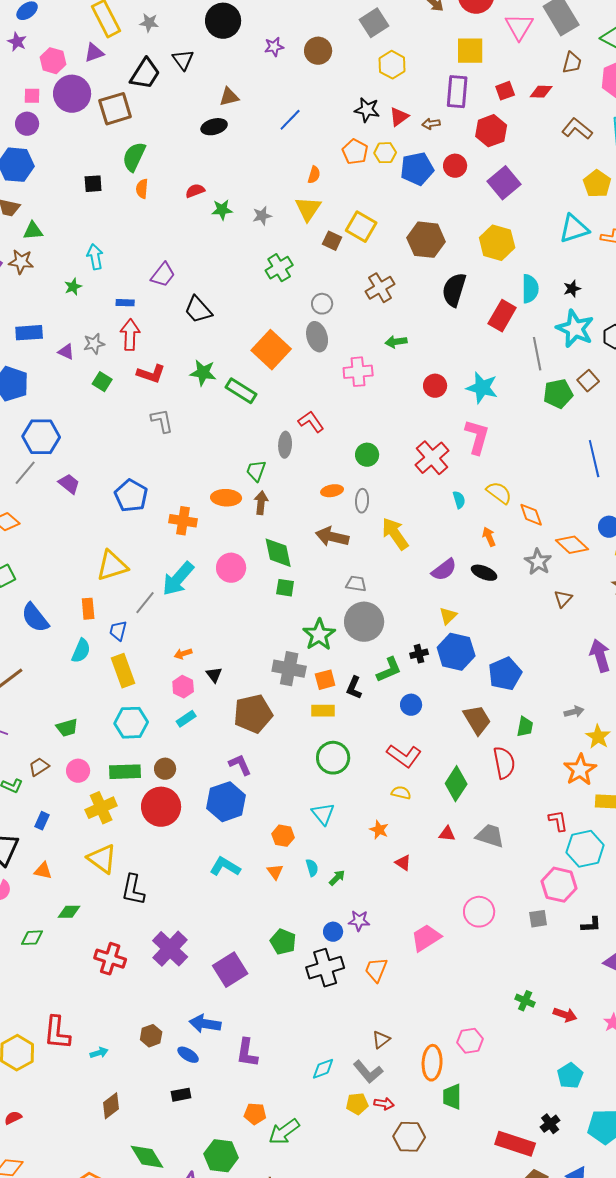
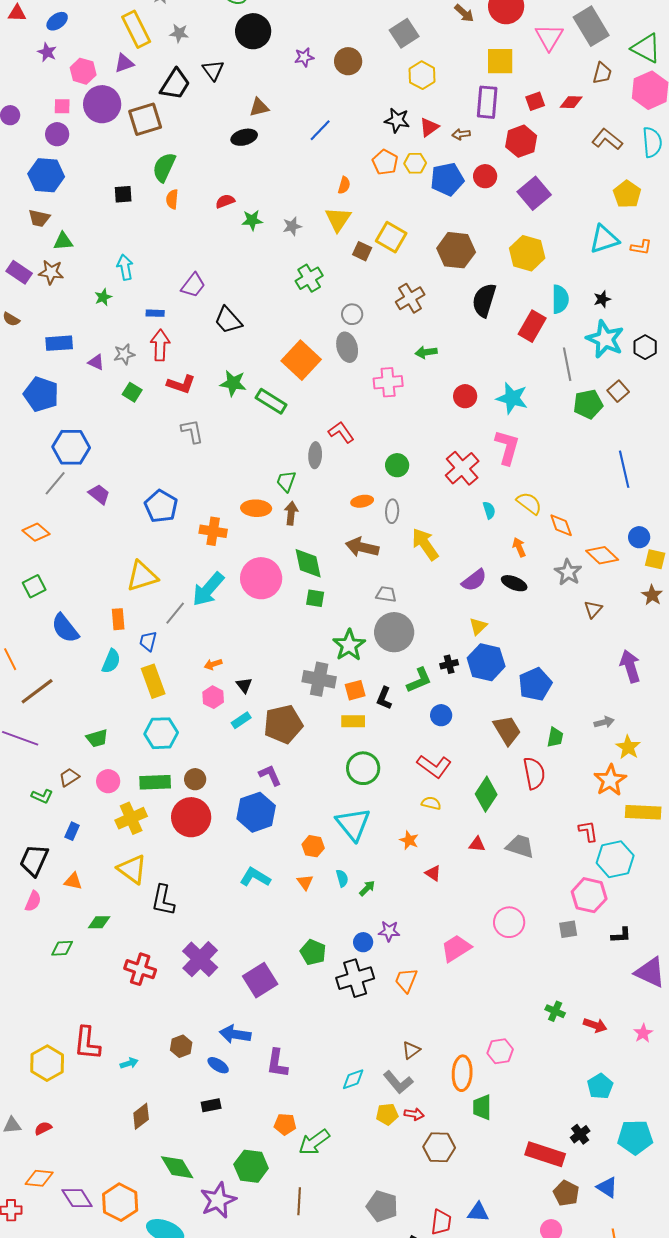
pink circle: (231, 568) -> (261, 578), size x1.4
cyan rectangle: (186, 719) -> (241, 720), moved
cyan triangle: (323, 814) -> (353, 824), size x1.5

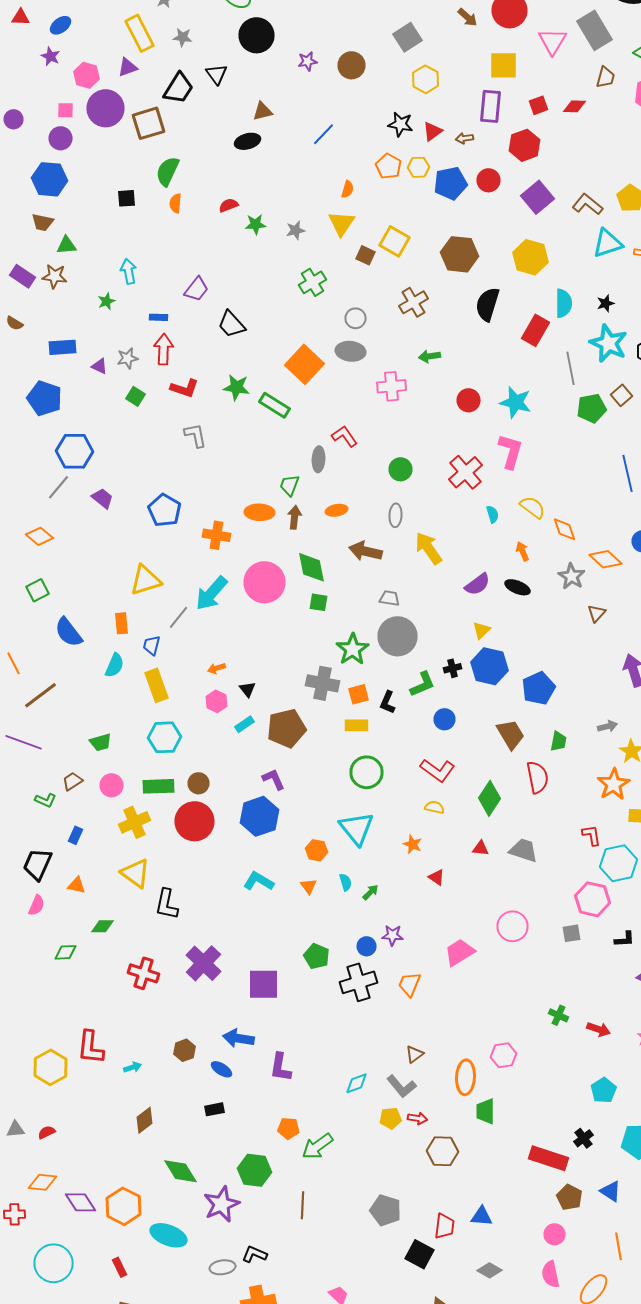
brown L-shape: (607, 139) -> (588, 204), moved
gray ellipse: (347, 347) -> (350, 351), turned -68
orange ellipse: (362, 501) -> (336, 510), moved
purple square: (260, 980) -> (264, 984), turned 32

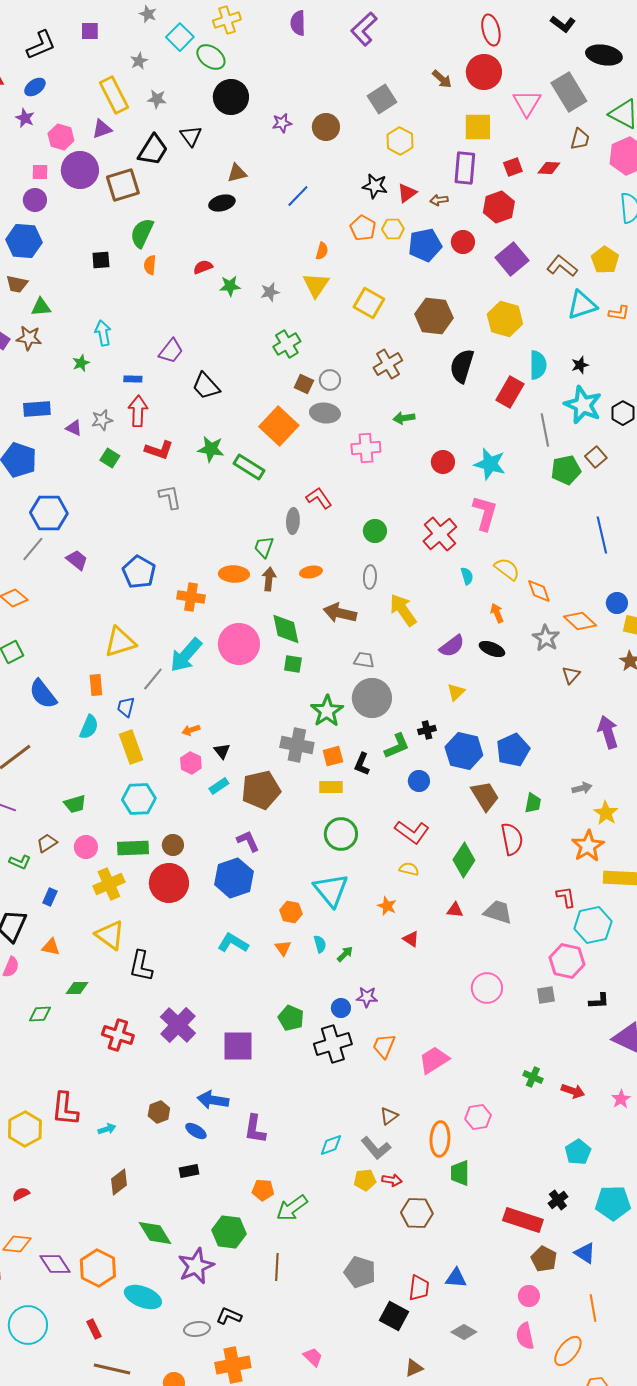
brown square: (366, 255) -> (304, 384), moved
blue hexagon: (490, 666) -> (464, 751), moved
pink trapezoid: (460, 952) -> (434, 1060), moved

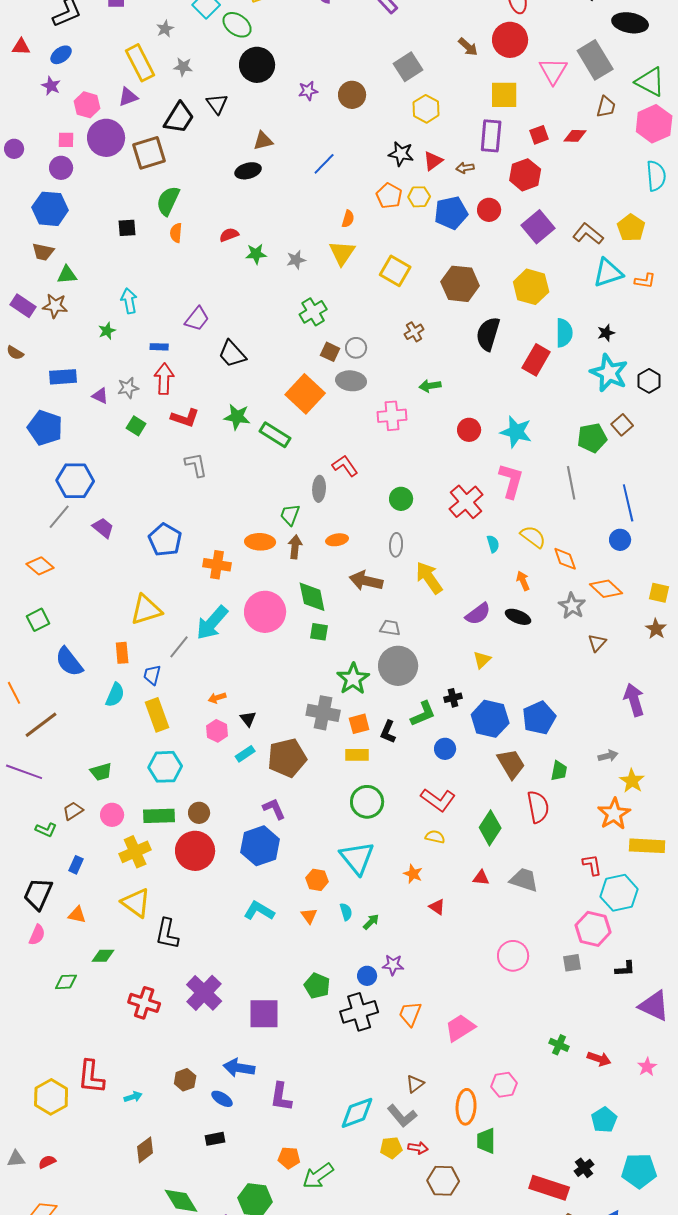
brown cross: (388, 364) -> (414, 332), size x0.7
gray line: (545, 430) -> (571, 483), moved
blue circle: (617, 603) -> (620, 540), moved
cyan diamond: (331, 1145) -> (357, 1113), size x1.5

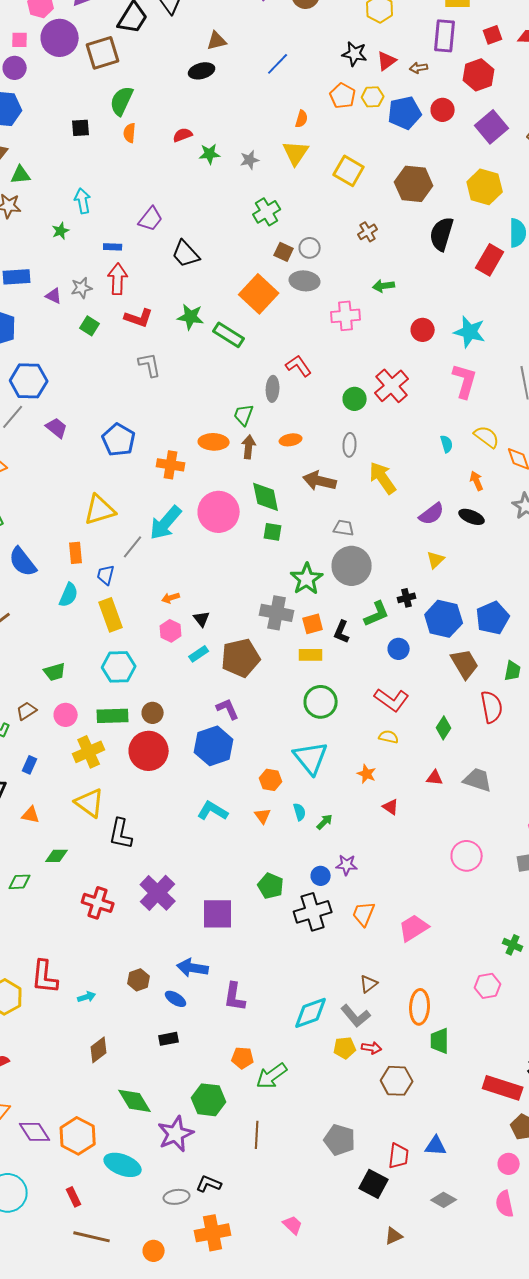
red cross: (466, 502) -> (392, 386), moved
green diamond: (490, 828) -> (444, 728), size x0.7
pink hexagon: (504, 1085) -> (488, 986), moved

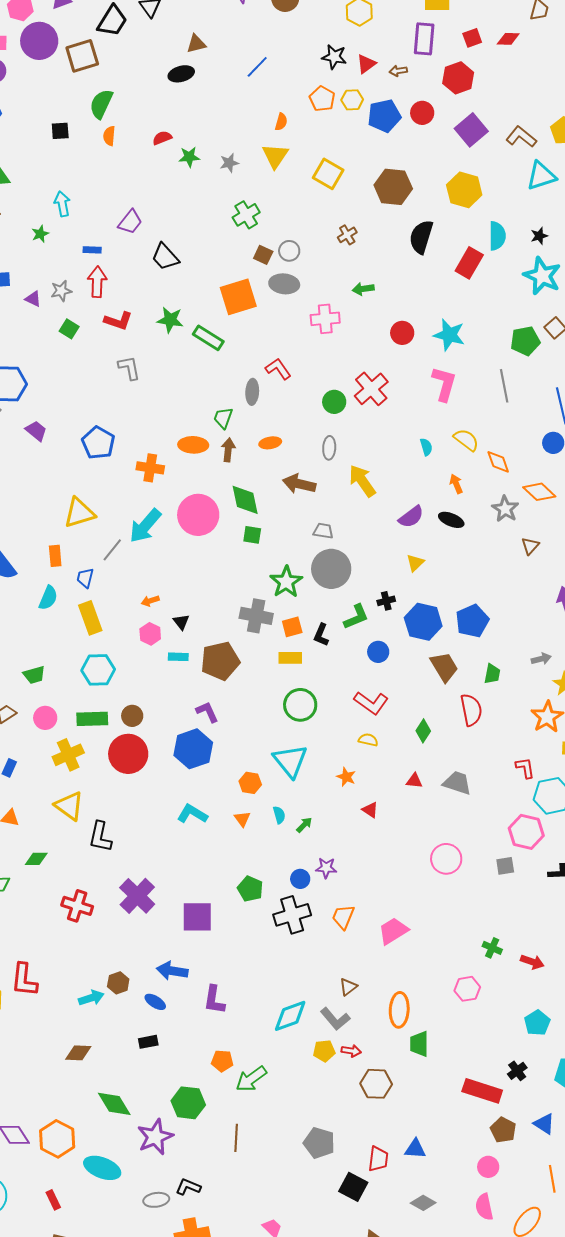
orange square: (259, 294) -> (238, 297), turned 30
cyan rectangle: (199, 654) -> (178, 657), turned 36
cyan arrow: (87, 997) -> (91, 998), moved, size x1.4
brown diamond: (99, 1050) -> (78, 1053), turned 40

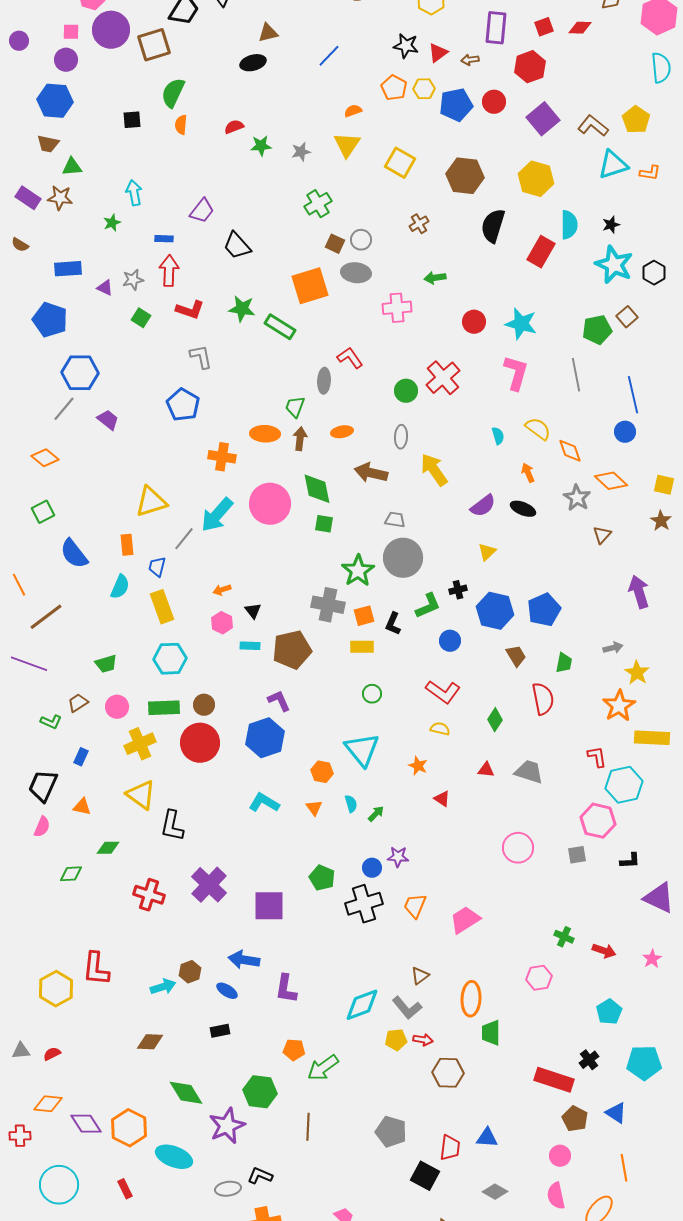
orange semicircle: (281, 122) -> (353, 111), turned -126
blue pentagon: (98, 443) -> (183, 405), moved
brown trapezoid: (444, 667) -> (516, 656), size x0.7
green circle: (300, 705) -> (372, 694), size x0.6

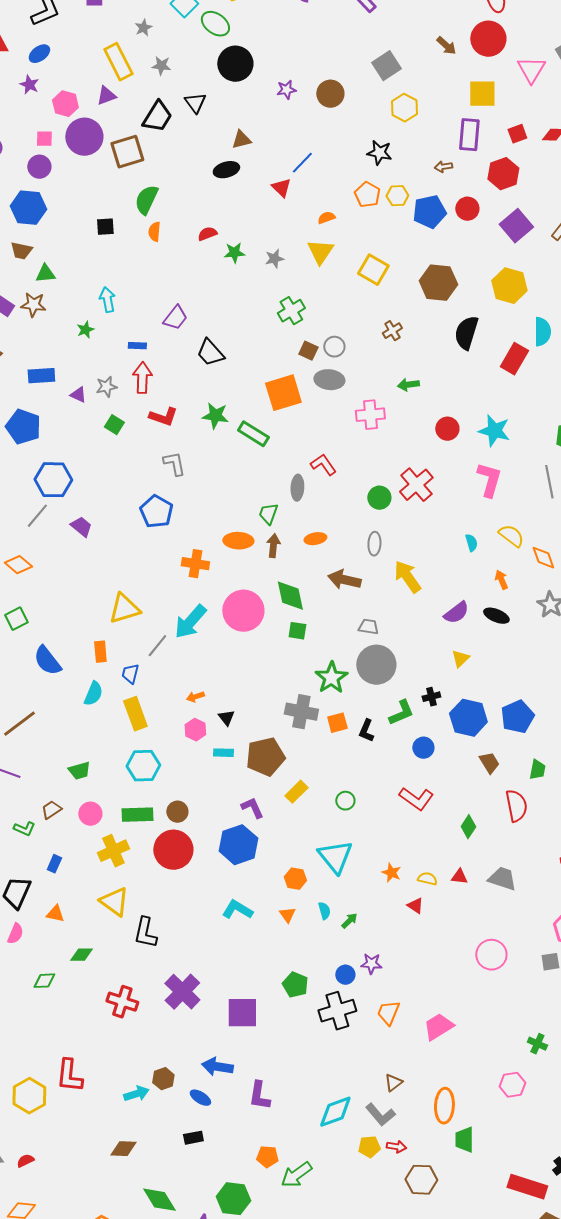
red triangle: (438, 53) -> (281, 188), moved, turned -40
yellow rectangle: (362, 647) -> (296, 792), moved, turned -45
yellow semicircle: (440, 729) -> (427, 879), moved

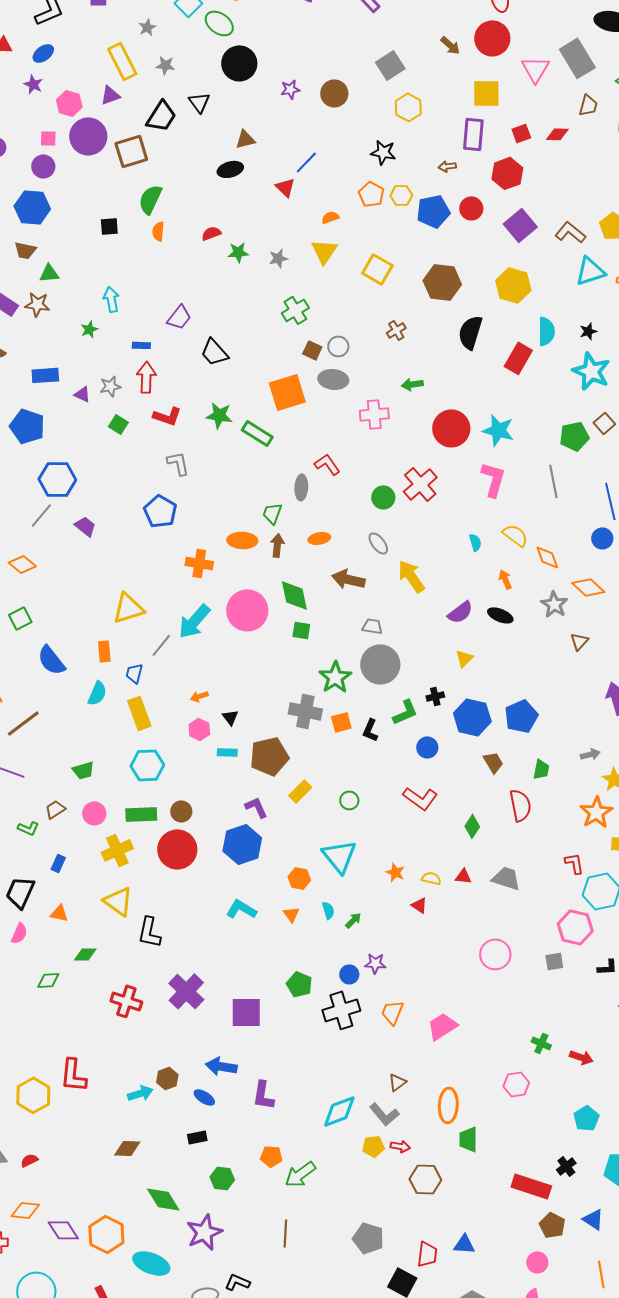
red circle: (447, 429) -> (451, 428), size x1.6
gray ellipse: (374, 544) -> (378, 543), turned -40
green hexagon: (233, 1199) -> (222, 1178), moved, size x0.7

